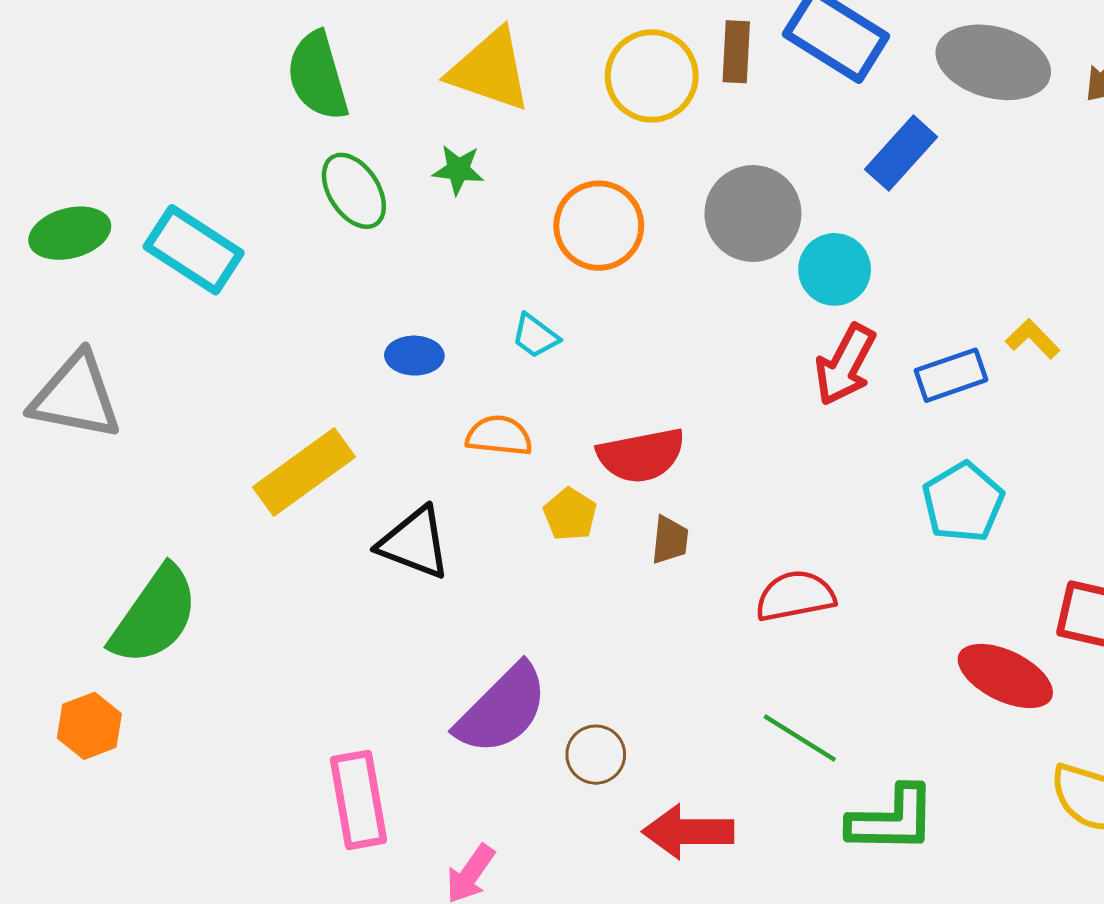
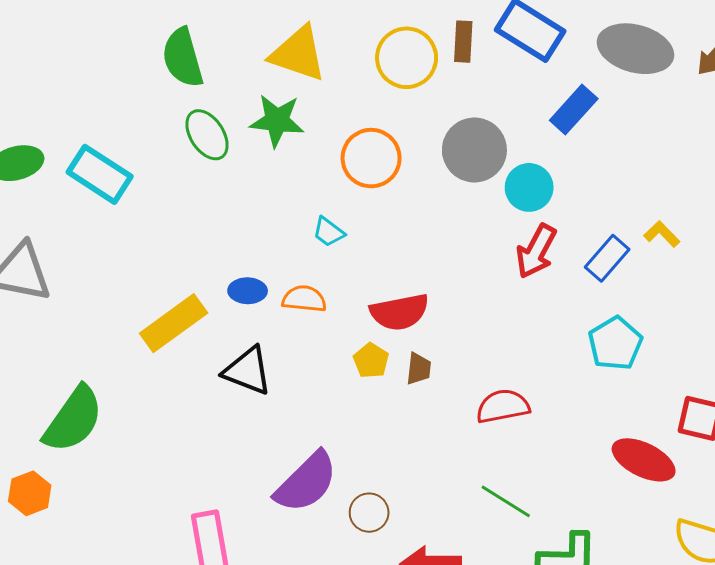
green star: (458, 170) -> (277, 121), size x1.6
blue ellipse: (414, 356) -> (248, 291), moved
blue rectangle: (951, 375) -> (607, 258), turned -30
yellow pentagon: (570, 514) -> (371, 361), moved

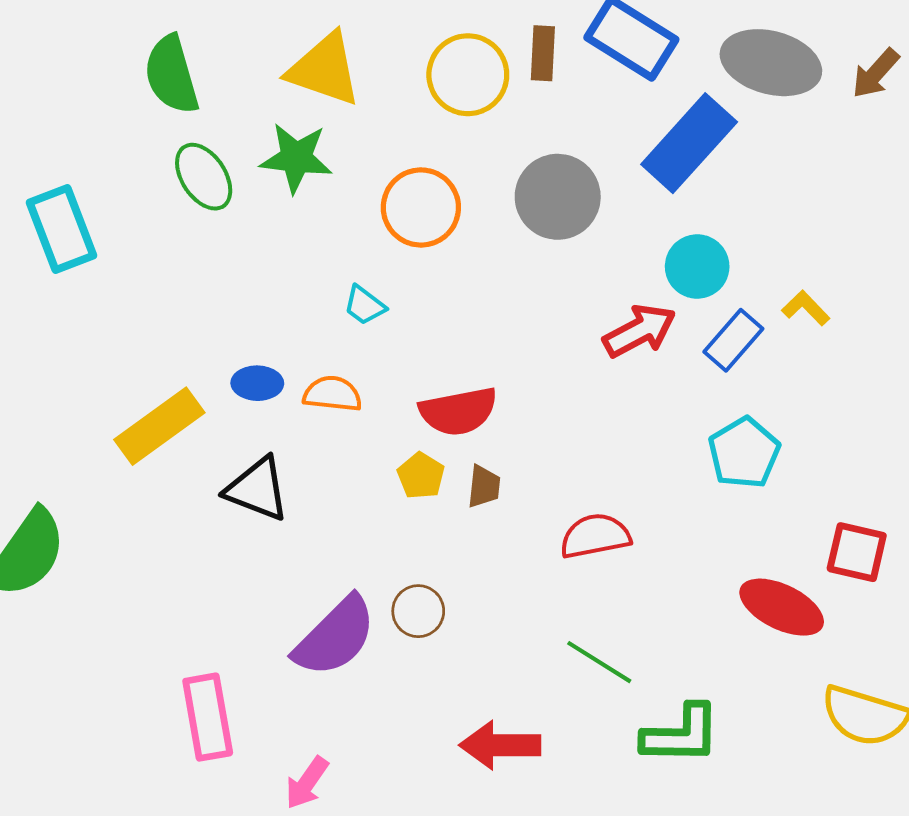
blue rectangle: (574, 109) -> (689, 143), size x1.5
cyan rectangle: (100, 174) -> (62, 229), turned 36
cyan circle: (529, 187) -> (697, 266), moved
red arrow: (536, 251) -> (639, 331), turned -146
brown circle: (369, 513) -> (418, 611), moved

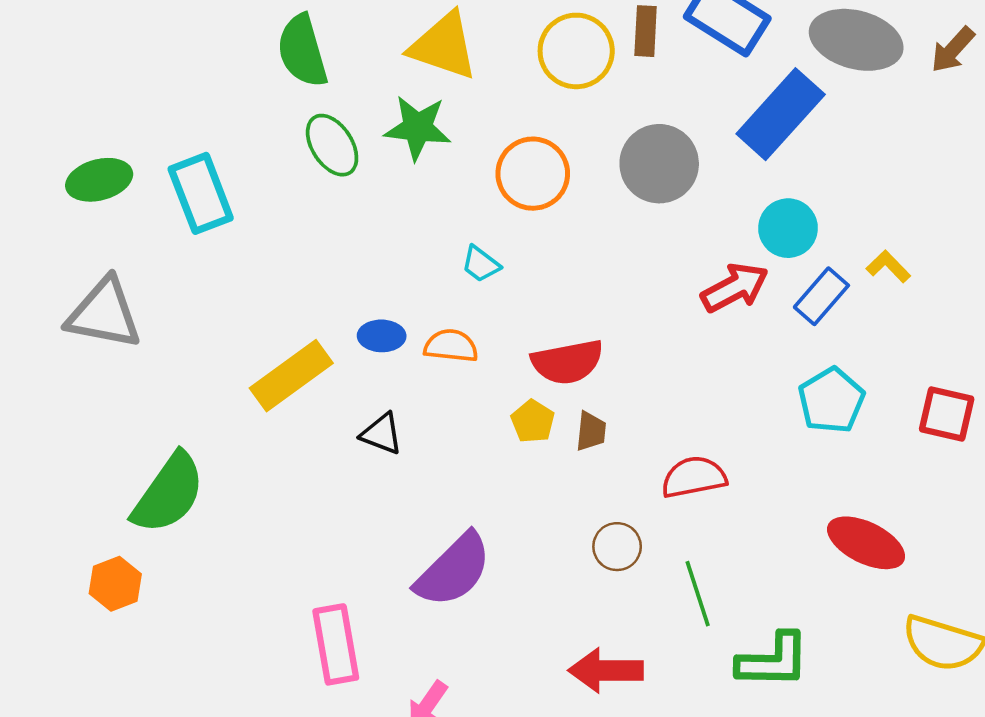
black triangle: (257, 489) -> (382, 434), size x0.7
red square: (857, 552) -> (947, 414), moved
brown circle: (418, 611) -> (617, 547), moved
green line: (599, 662) -> (698, 594), turned 40

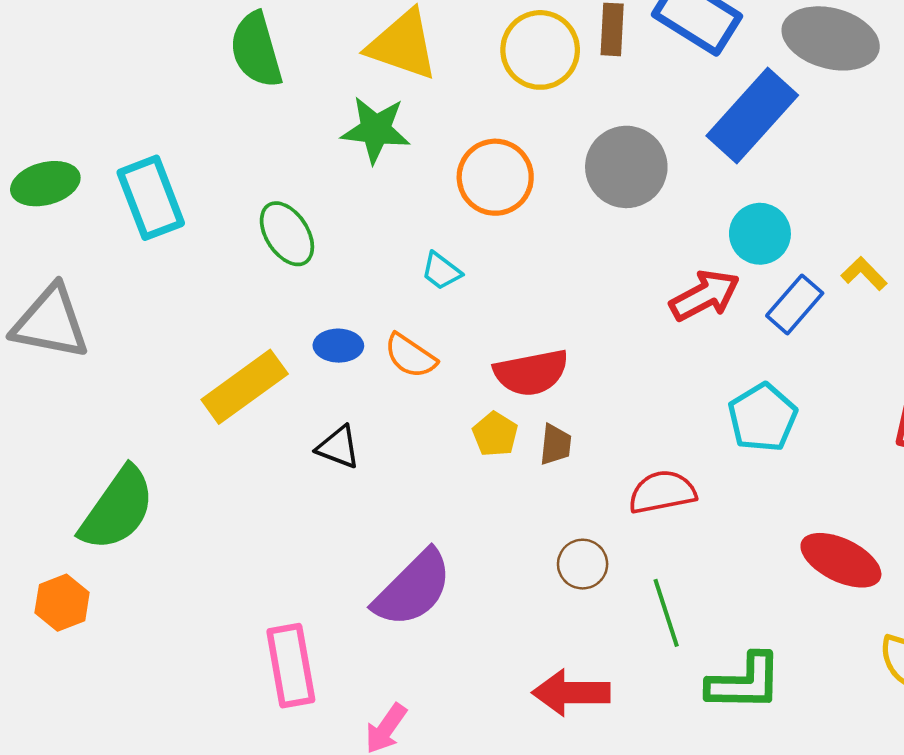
green ellipse: (332, 145) -> (287, 234), moved
orange semicircle: (451, 346) -> (410, 356), turned -152
cyan pentagon: (831, 400) -> (763, 418), moved

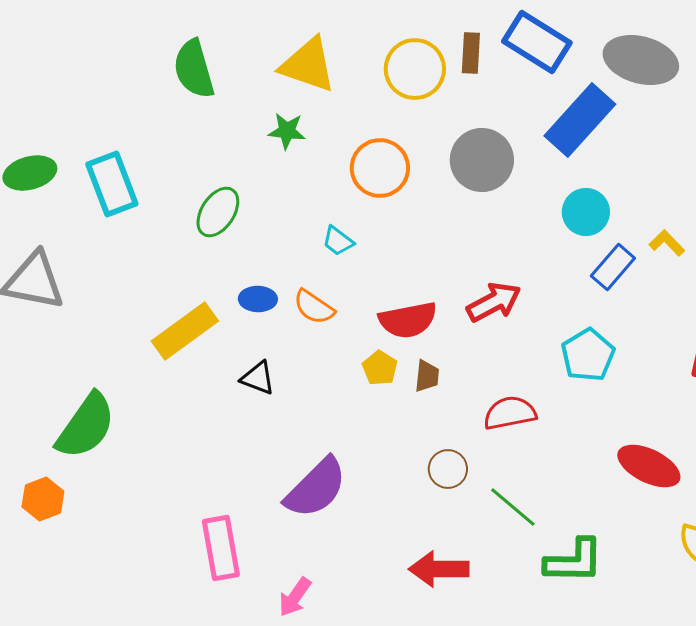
green star: (376, 130) -> (287, 131), size x0.7
green ellipse: (287, 234) -> (218, 212), turned 66
red arrow: (705, 295) -> (494, 302), moved
green line: (666, 613) -> (513, 507), turned -32

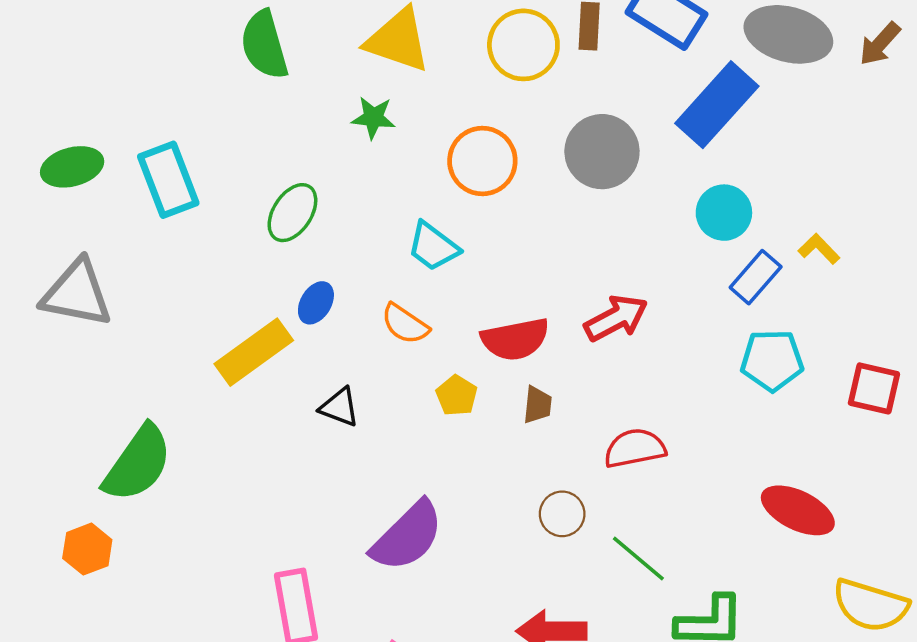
cyan trapezoid: (338, 241) -> (433, 247), size x1.4
blue ellipse: (258, 299) -> (316, 303), moved, turned -60
cyan pentagon: (588, 355) -> (772, 360), moved, turned 30
yellow pentagon: (380, 368) -> (457, 395), moved

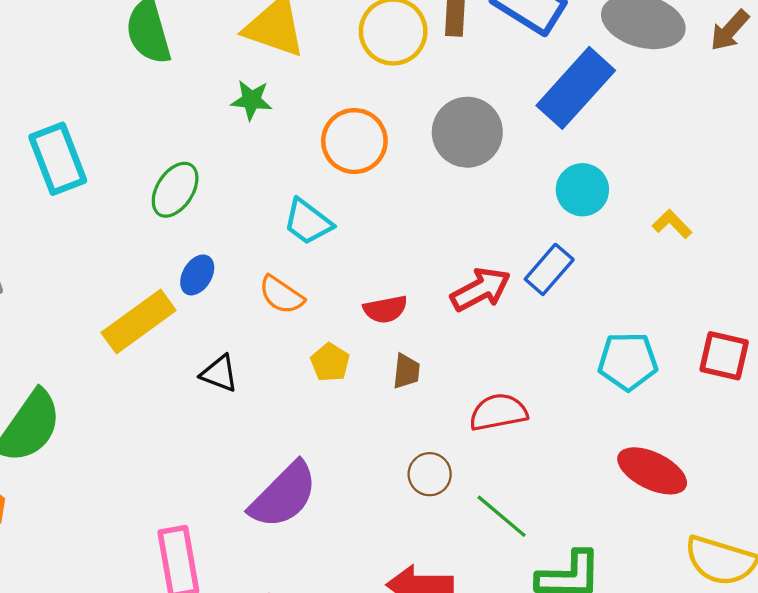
blue rectangle: (756, 277) -> (549, 269), moved
red semicircle: (515, 339) -> (385, 309), size x0.7
cyan pentagon: (772, 360) -> (628, 361), moved

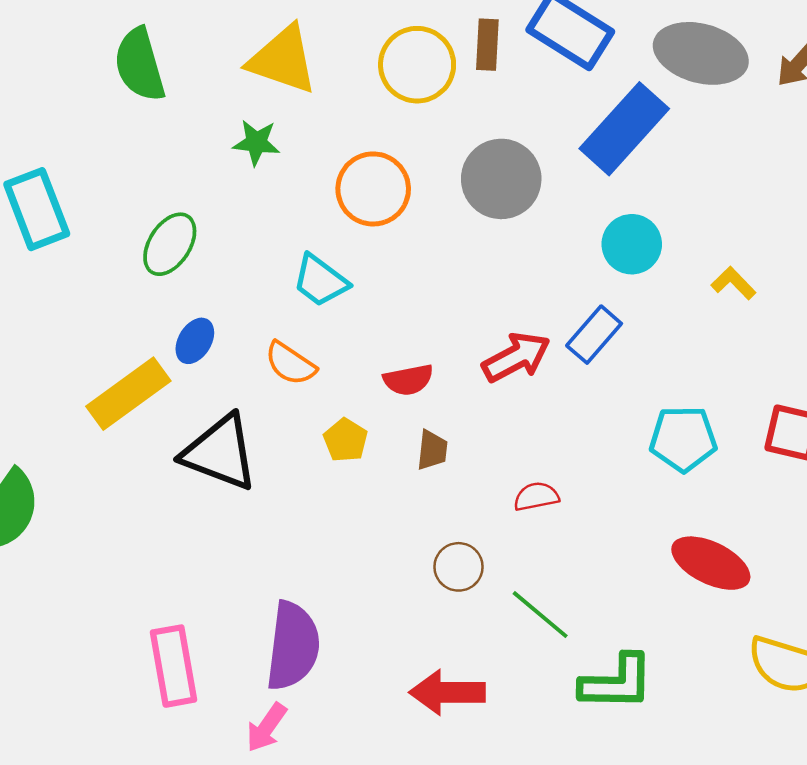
black triangle: (219, 373) -> (220, 453), size x1.8
red semicircle: (498, 412) -> (536, 497), size x0.7
purple semicircle: (284, 495) -> (293, 646), moved, turned -38

